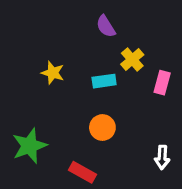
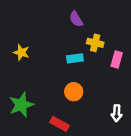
yellow cross: (132, 60) -> (95, 43), turned -35
yellow star: (53, 73) -> (21, 52), moved

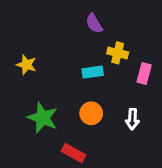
green star: (21, 105) -> (43, 118), moved, turned -30
white arrow: (117, 113) -> (132, 119), moved

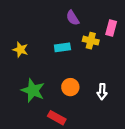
cyan rectangle: (93, 72) -> (62, 47), moved
pink rectangle: (144, 74) -> (111, 28), moved

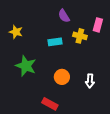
yellow star: (20, 50) -> (16, 32), moved
green star: (33, 90) -> (26, 66), moved

